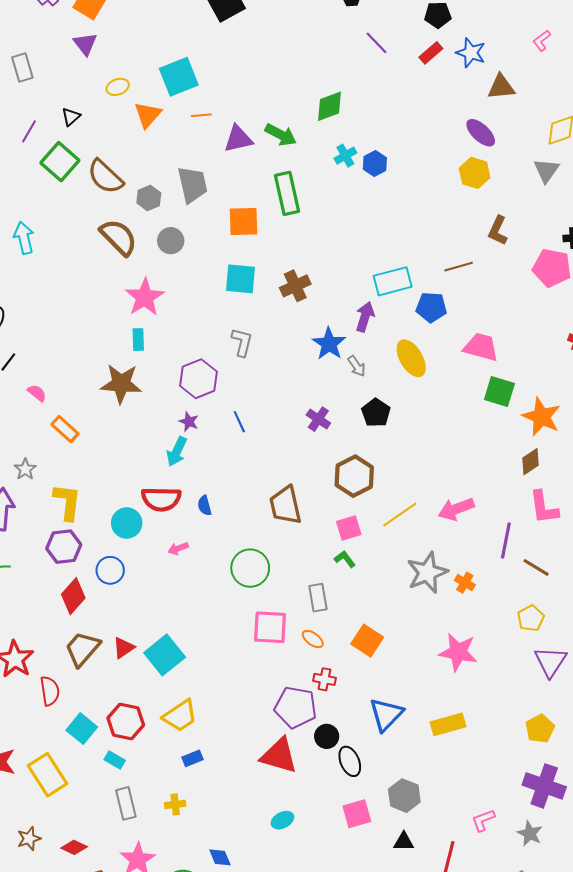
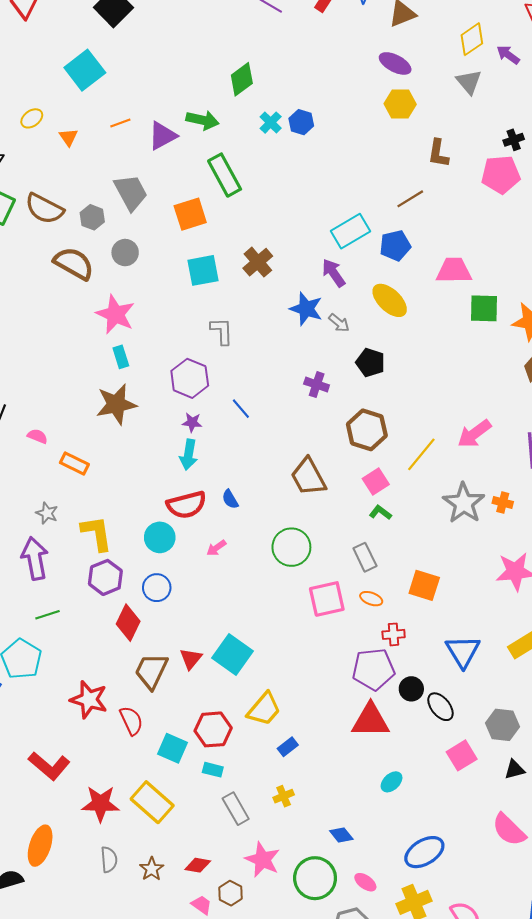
cyan square: (179, 77) -> (85, 70), moved
orange triangle: (148, 115) -> (68, 137), size x0.7
purple arrow: (365, 317) -> (334, 273), turned -36

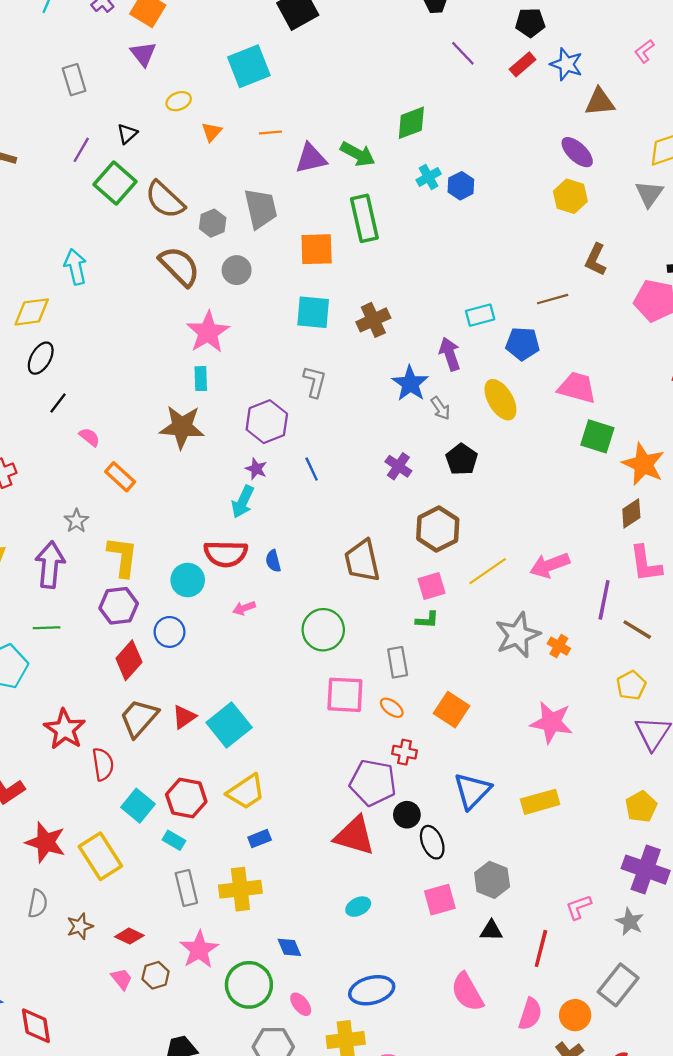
cyan rectangle: (351, 231) -> (480, 315), size x0.7
green L-shape: (380, 513) -> (427, 620), turned 130
yellow cross: (284, 796) -> (240, 889), size x1.8

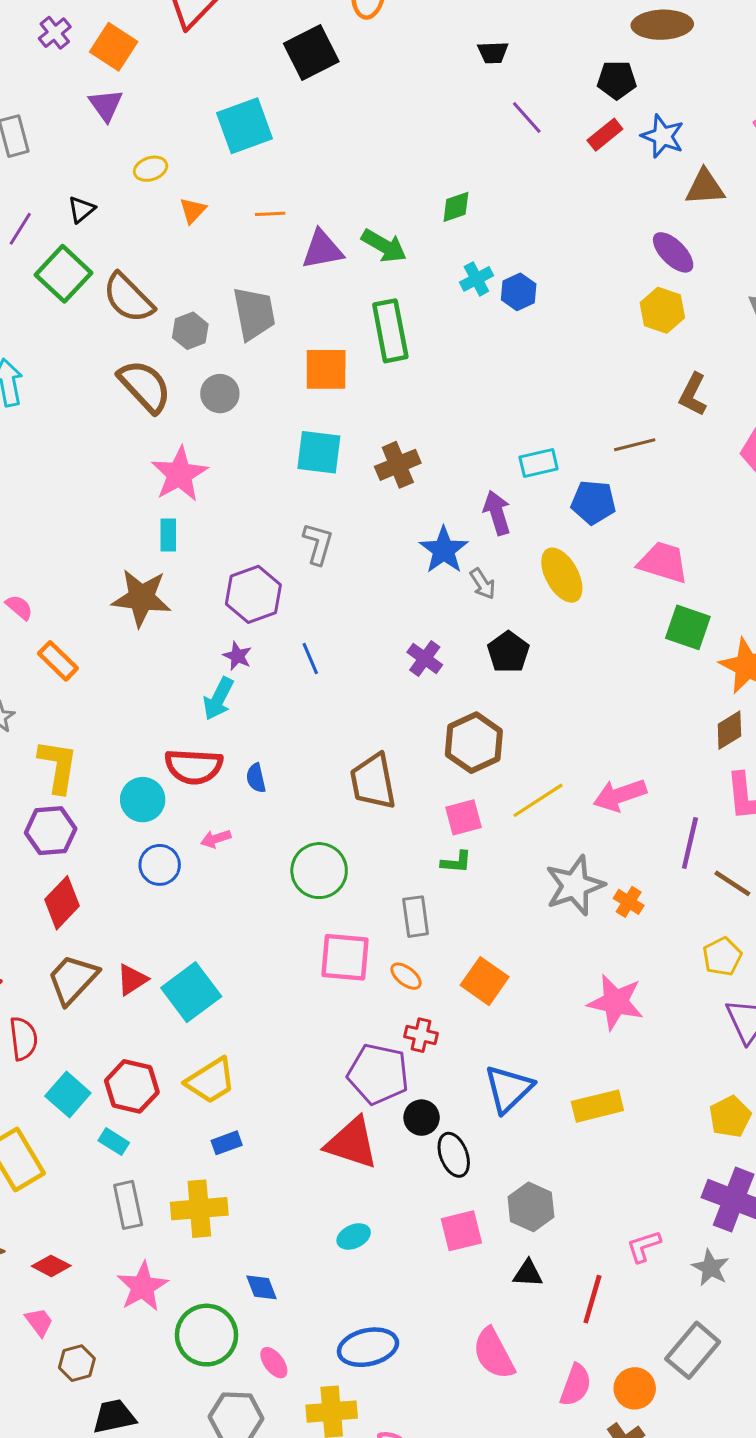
green diamond: (411, 123) -> (456, 207), size x0.7
blue circle: (169, 632) -> (160, 865), moved
brown hexagon: (156, 975) -> (77, 1363), moved

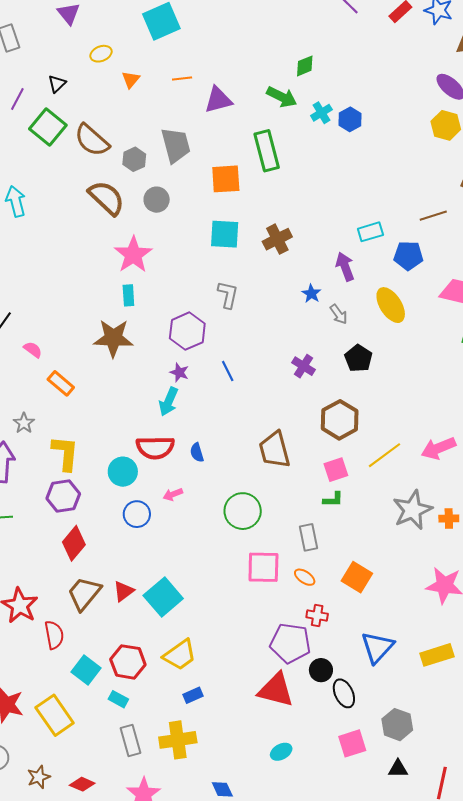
green arrow: (384, 246) -> (282, 97), moved
blue star: (444, 550) -> (311, 294), size x0.6
orange cross: (629, 902) -> (449, 518), turned -30

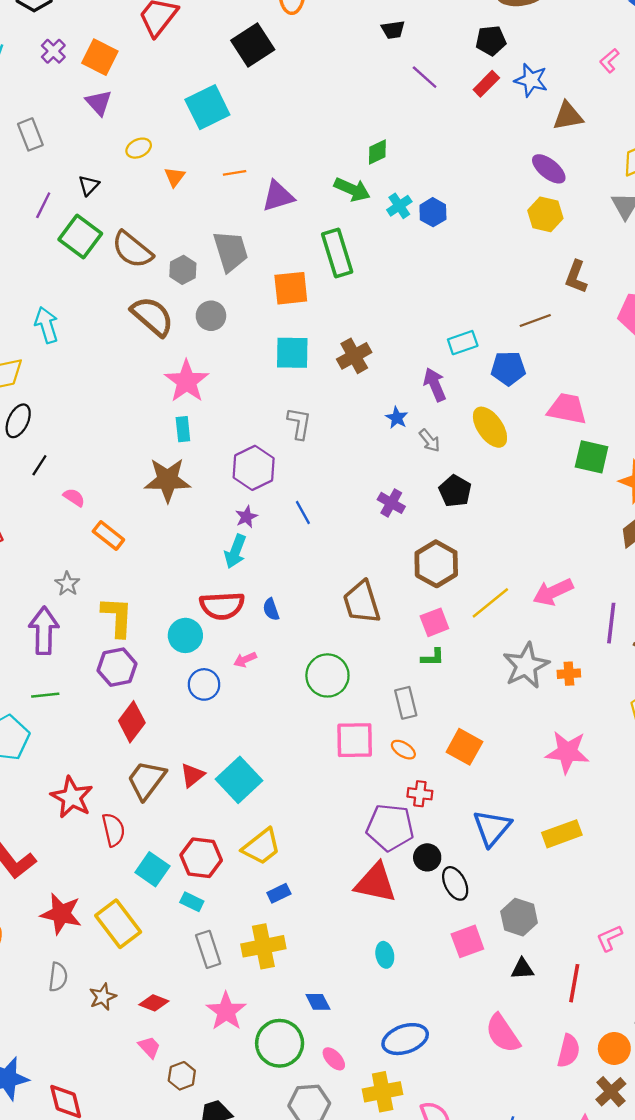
purple star: (179, 372) -> (246, 517), turned 30
cyan ellipse: (281, 752) -> (385, 955), turned -70

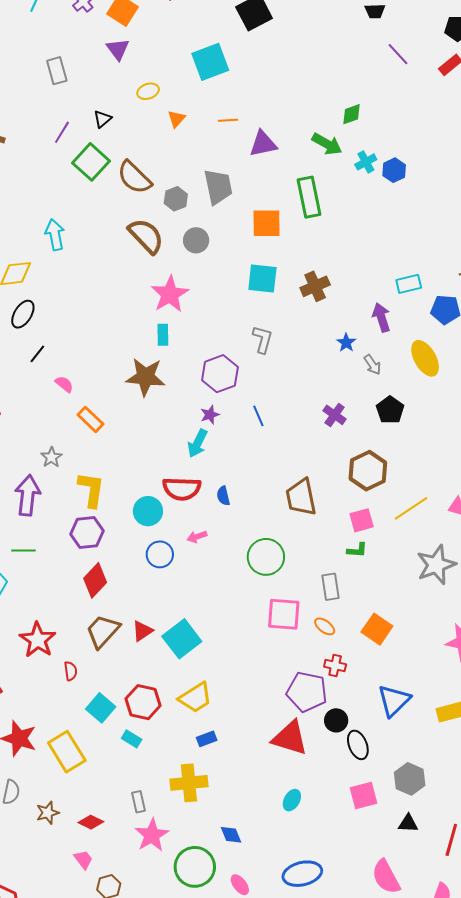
red semicircle: (113, 830) -> (71, 671), size x0.7
gray rectangle: (208, 949) -> (138, 802), moved, size x0.7
cyan ellipse: (385, 955) -> (292, 800), turned 35

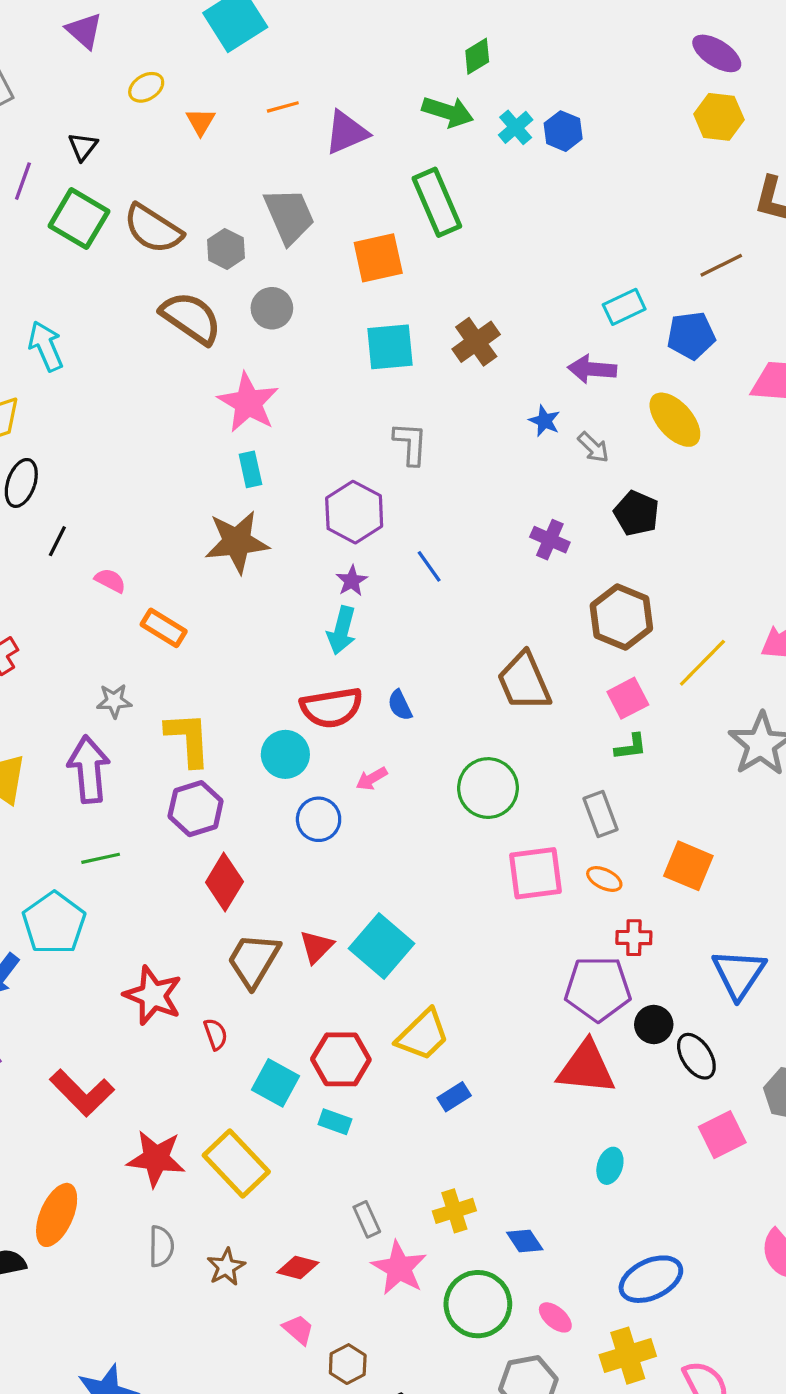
purple arrow: (381, 317) -> (592, 369), turned -56
gray star: (51, 457) -> (114, 701), turned -30
yellow cross: (189, 783) -> (454, 1211), moved, size x0.7

